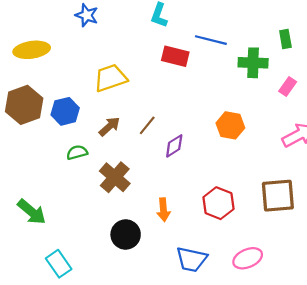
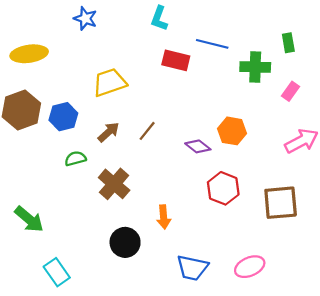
purple diamond: (174, 146) -> (198, 146), moved, turned 70
red hexagon: (218, 203) -> (223, 188), moved

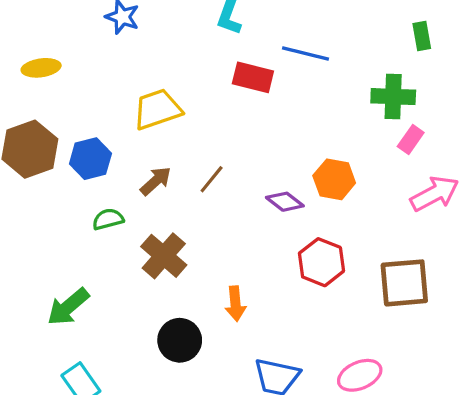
green rectangle: (288, 43) -> (422, 36), moved
yellow ellipse: (29, 54) -> (41, 68), size x0.7
green cross: (255, 67) -> (393, 97), moved
pink rectangle: (290, 91) -> (411, 140), moved
green arrow: (29, 219) -> (68, 307), moved, turned 100

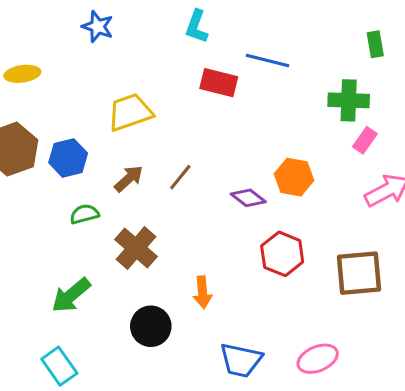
green arrow: (68, 307) -> (71, 295), moved

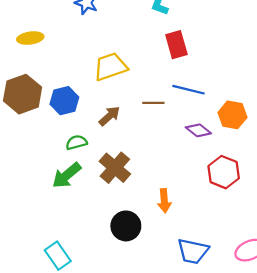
blue line: (267, 61) -> (188, 90), moved
red rectangle: (219, 83) -> (176, 45), turned 60
brown line: (180, 177) -> (153, 103), moved, turned 50
green arrow: (71, 295) -> (67, 175), moved

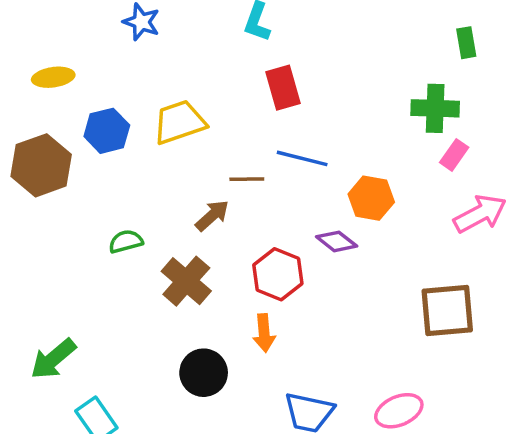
blue hexagon: (64, 101) -> (107, 131), moved
brown arrow: (109, 116) -> (212, 215), moved
purple diamond: (198, 130) -> (337, 241), moved
red hexagon: (224, 172) -> (278, 274), moved
green arrow: (67, 175) -> (53, 359), moved

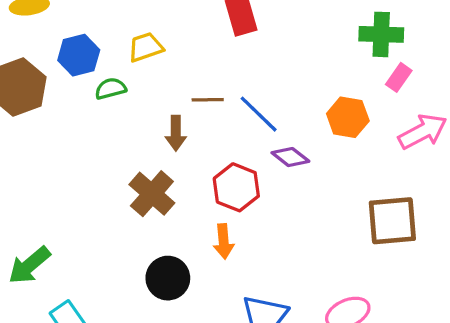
yellow trapezoid: (179, 122) -> (146, 47), size x0.7
blue line: (302, 158) -> (259, 114), moved, turned 30
orange hexagon: (371, 198) -> (348, 117), moved
brown arrow: (212, 215) -> (176, 133), turned 132
green semicircle: (126, 241) -> (111, 89), moved

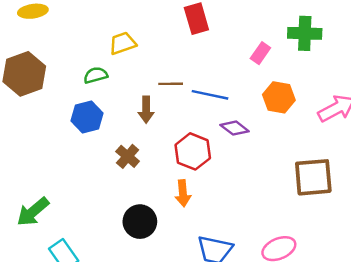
blue hexagon: (79, 55) -> (87, 117), moved
pink rectangle: (399, 77) -> (260, 53), moved
blue line: (259, 114) -> (210, 95), turned -32
brown cross: (152, 194) -> (128, 156), size x0.7

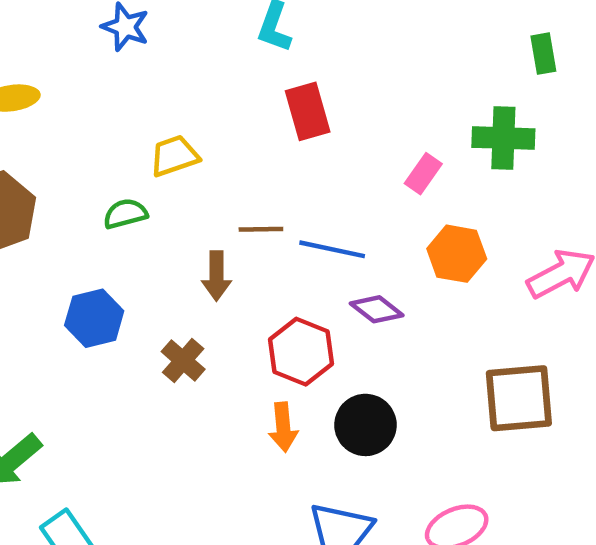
blue hexagon: (87, 117) -> (94, 318), moved
black circle: (140, 222) -> (365, 425), moved

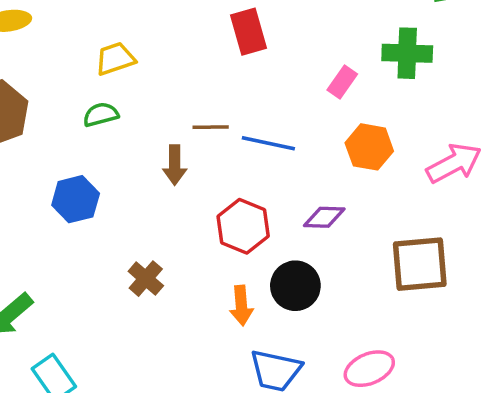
yellow trapezoid: (174, 156) -> (115, 59), moved
purple diamond: (377, 309) -> (324, 217), moved, turned -36
brown cross: (183, 360) -> (146, 279), moved
orange arrow: (283, 427) -> (241, 306), moved

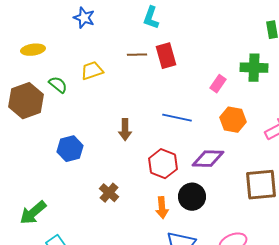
green semicircle: (101, 115) -> (58, 85), moved, turned 54
brown line: (211, 127) -> (137, 55), moved
purple diamond: (324, 217) -> (208, 159), size x1.4

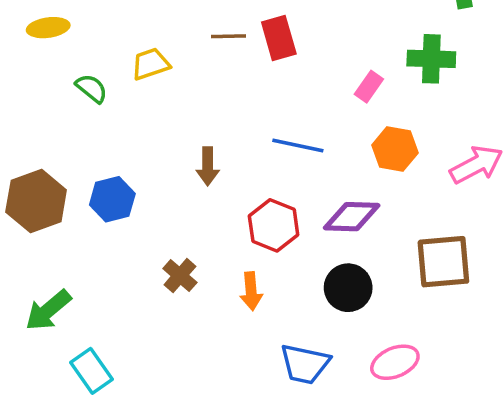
brown hexagon: (26, 101) -> (36, 201), moved
black circle: (192, 197) -> (348, 288), moved
orange arrow: (162, 208) -> (251, 291), moved

